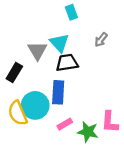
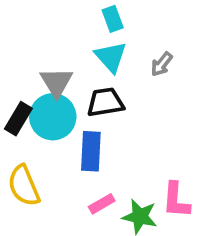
cyan triangle: (59, 43) -> (111, 57), moved
cyan circle: (35, 105) -> (53, 117), moved

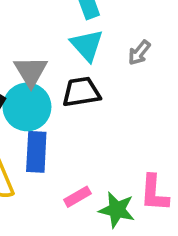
blue rectangle: (91, 151) -> (36, 152), moved

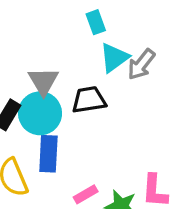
cyan triangle: (87, 45) -> (114, 58), moved, turned 36
gray arrow: (139, 53) -> (141, 64), size x1.4

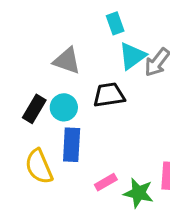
gray triangle: (43, 81) -> (67, 61), moved, turned -40
cyan circle: (40, 113) -> (64, 107), size x0.7

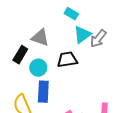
cyan rectangle: (115, 23) -> (71, 14), turned -40
black rectangle: (34, 109) -> (20, 55), moved

